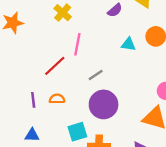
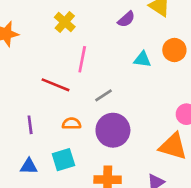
red line: (55, 66) -> (55, 85), turned 65
orange semicircle: (57, 99) -> (71, 124), moved
cyan square: (77, 132) -> (63, 160), moved

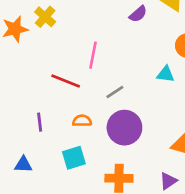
yellow cross: (65, 22) -> (45, 17), moved
cyan triangle: (142, 59) -> (165, 74), moved
blue triangle: (29, 166) -> (23, 165), moved

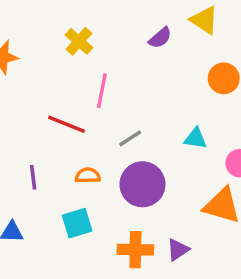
yellow cross: (45, 17) -> (79, 41), moved
cyan triangle: (165, 74) -> (195, 138), moved
purple triangle: (168, 181) -> (178, 250), moved

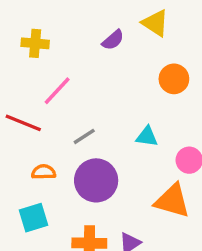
yellow cross: (79, 41) -> (35, 43), turned -36
pink line: (102, 91) -> (57, 91), turned 32

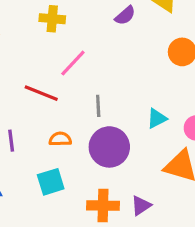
gray line: (84, 136) -> (98, 106), turned -60
cyan triangle: (147, 136) -> (157, 118), moved, turned -35

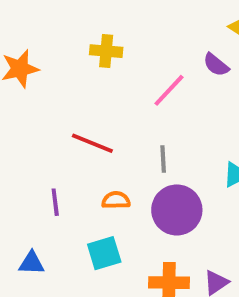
purple semicircle: (125, 16) -> (216, 65), moved, turned 80
pink line: (73, 63) -> (169, 90), moved

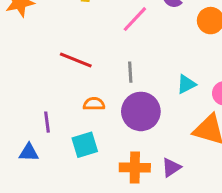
purple line: (55, 202) -> (47, 122), moved

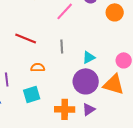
cyan triangle: (186, 84) -> (89, 57), moved
purple circle: (141, 111) -> (86, 81), moved

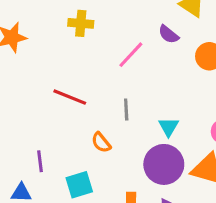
cyan triangle: (89, 57) -> (169, 127), turned -32
orange semicircle: (38, 67) -> (101, 142), moved, turned -128

